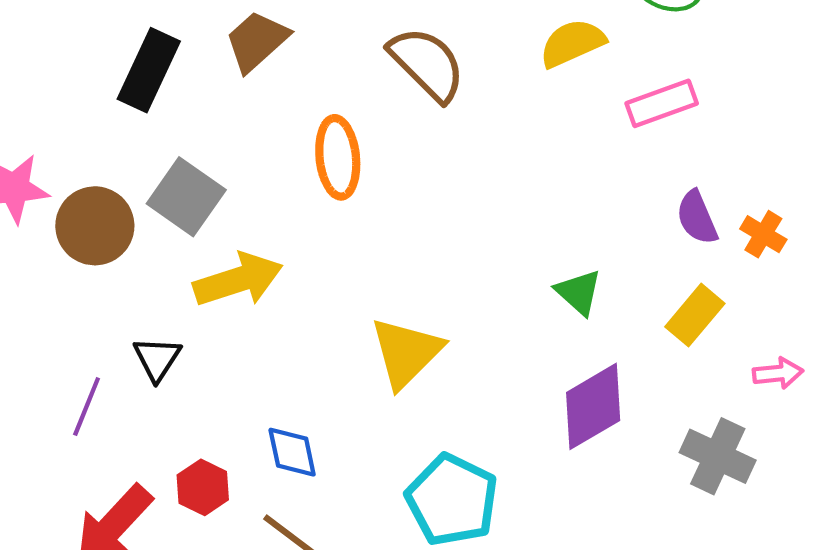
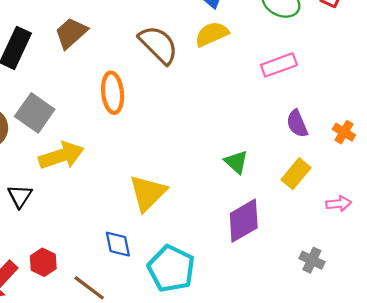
yellow semicircle: (572, 43) -> (212, 34), moved
orange cross: (763, 234) -> (344, 132), moved
blue diamond: (292, 452) -> (118, 244), moved
gray cross: (718, 456) -> (312, 260), moved, size x0.7

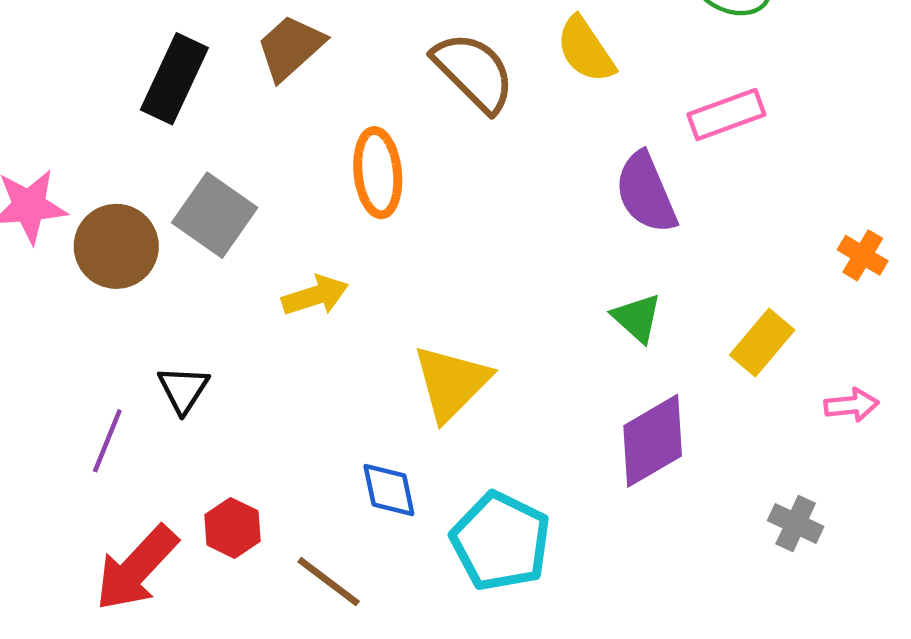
yellow semicircle: (212, 34) -> (586, 50), turned -100
purple semicircle: (297, 124) -> (646, 193), moved, size x1.4
yellow arrow: (61, 156) -> (315, 296), moved, size x0.7

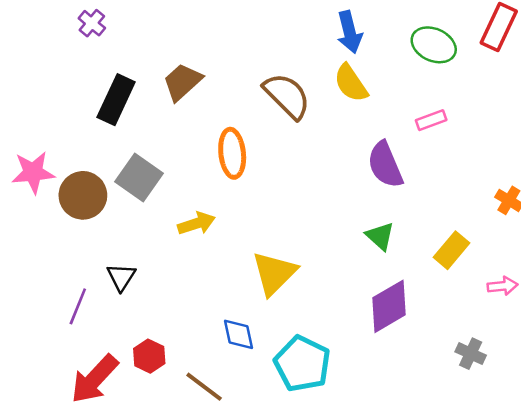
pink rectangle: (726, 115) -> (431, 120), size x0.7

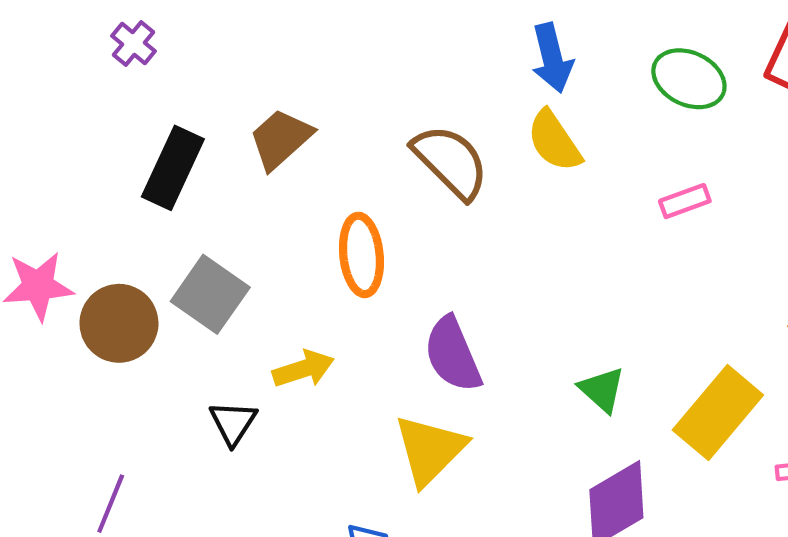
purple semicircle: (385, 165) -> (453, 354), moved
yellow rectangle: (452, 250) -> (718, 412), size x1.5
black triangle: (121, 277) -> (233, 423), moved

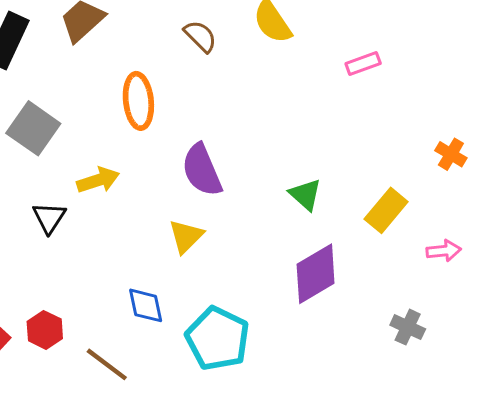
brown semicircle: (451, 162) -> (200, 36), size x0.6
yellow rectangle: (718, 412) -> (386, 210), size x0.7
yellow triangle: (430, 450) -> (186, 236), size x0.7

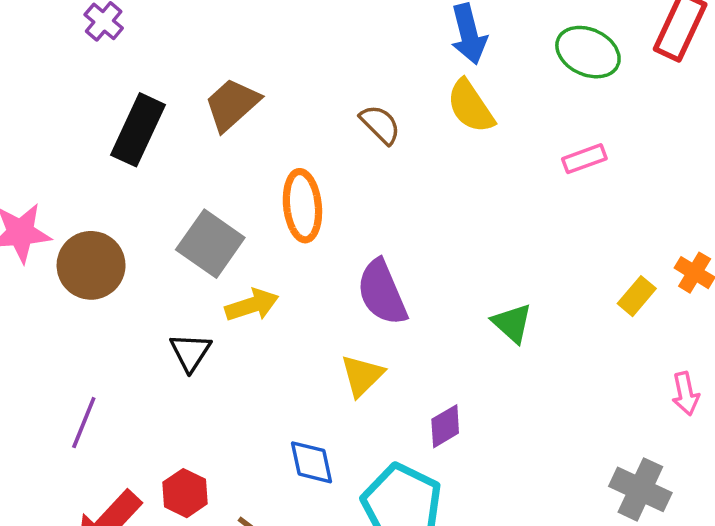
gray square: (33, 128) -> (210, 244), moved
yellow rectangle: (386, 210) -> (637, 296), moved, size x0.7
pink arrow: (444, 251) -> (686, 394), turned 84
purple diamond: (316, 274) -> (445, 426), moved, size x0.6
gray cross: (408, 327) -> (640, 489), size x1.4

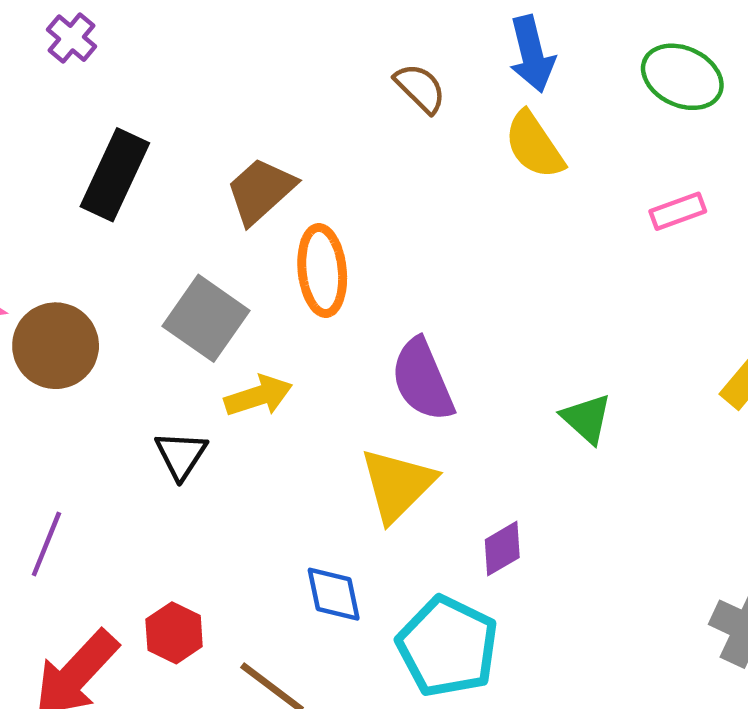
brown trapezoid: (232, 104) -> (261, 191), moved
brown semicircle: (380, 124) -> (420, 88), moved
yellow triangle: (362, 376) -> (397, 485), size x1.4

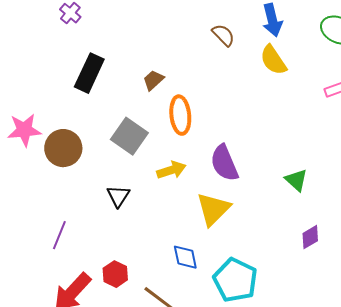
brown trapezoid: (261, 191) -> (153, 80), size x0.7
yellow arrow: (258, 396) -> (171, 170), moved
purple diamond: (502, 549) -> (310, 237), moved

